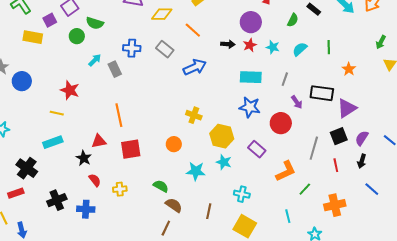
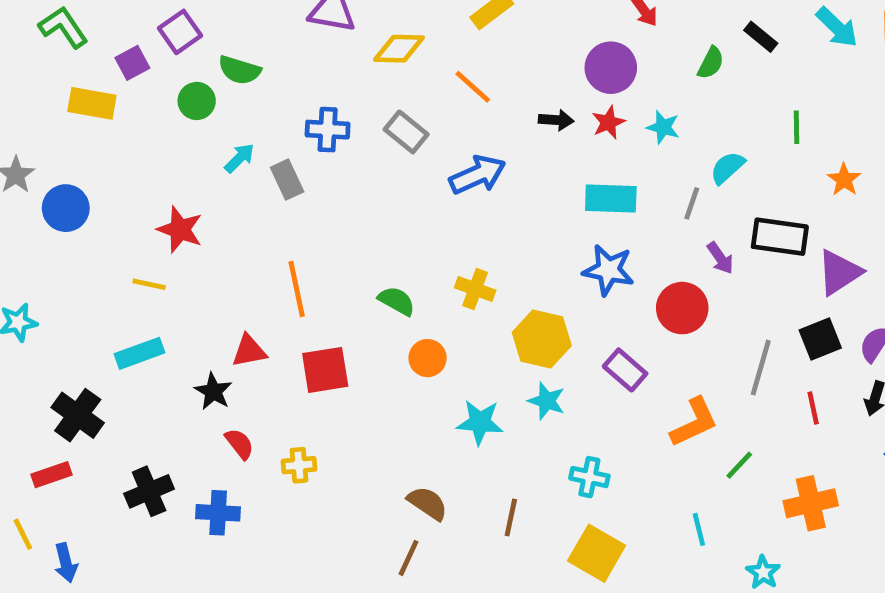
cyan semicircle: (300, 49) -> (727, 168), moved
green semicircle: (161, 186) -> (397, 301), moved

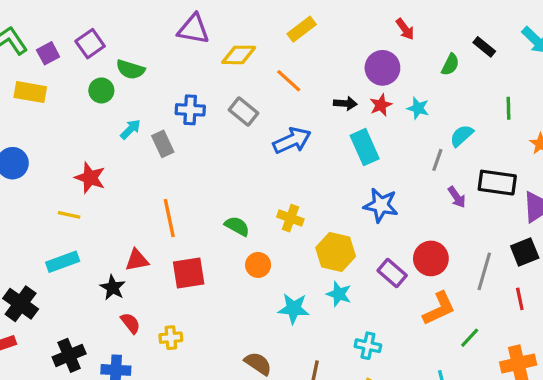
purple square: (132, 63) -> (48, 53), moved
cyan rectangle: (611, 199) -> (365, 147), moved, turned 64
red circle: (682, 308) -> (431, 258), moved

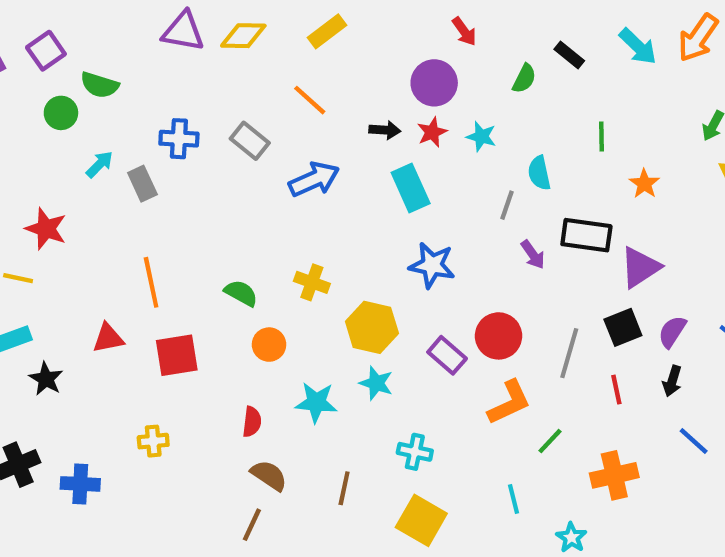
yellow diamond: (239, 55) -> (243, 36), moved
cyan semicircle: (462, 136) -> (539, 173), turned -60
black star: (113, 288) -> (46, 379), moved
red semicircle: (130, 323) -> (252, 422), moved, turned 45

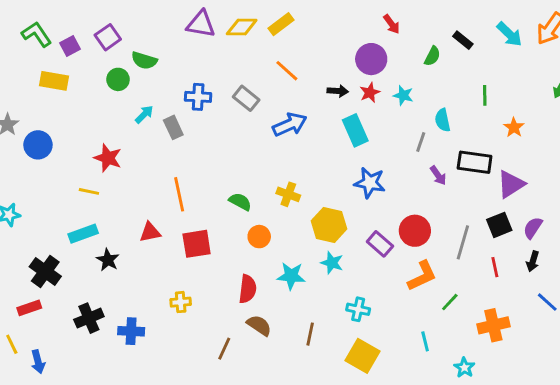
yellow rectangle: (327, 31) -> (281, 24), moved
red semicircle: (252, 422) -> (248, 289), size x1.4
brown line: (252, 525) -> (224, 349), moved

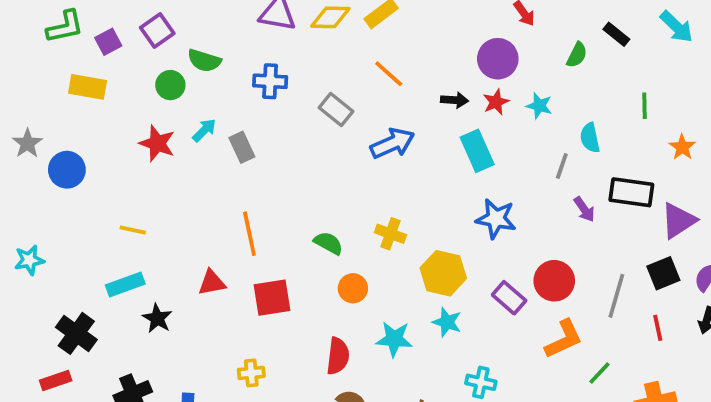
green L-shape: (37, 34) -> (65, 27), turned 112
blue cross: (198, 97) -> (270, 81), moved
red star: (108, 158) -> (157, 143), moved

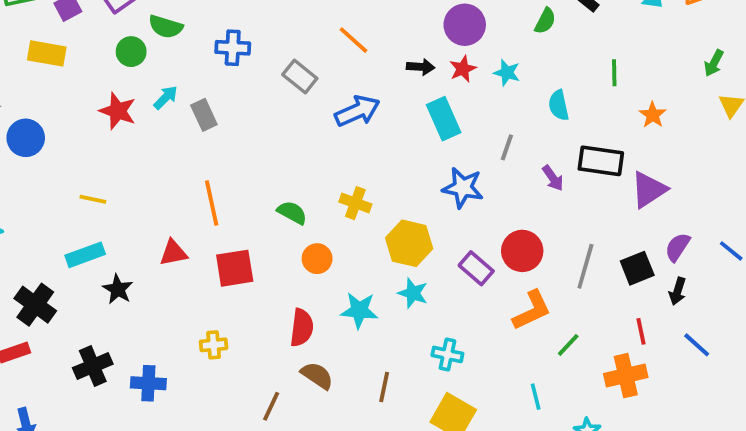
gray line: (562, 166) -> (507, 147), moved
black square: (663, 273) -> (637, 268), moved
red line: (658, 328) -> (641, 331), moved

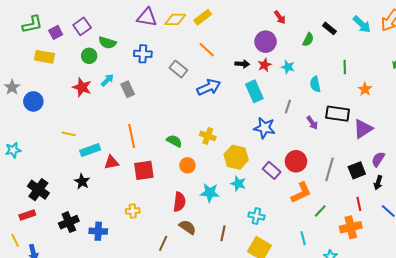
cyan rectangle: (85, 255) -> (90, 150), moved

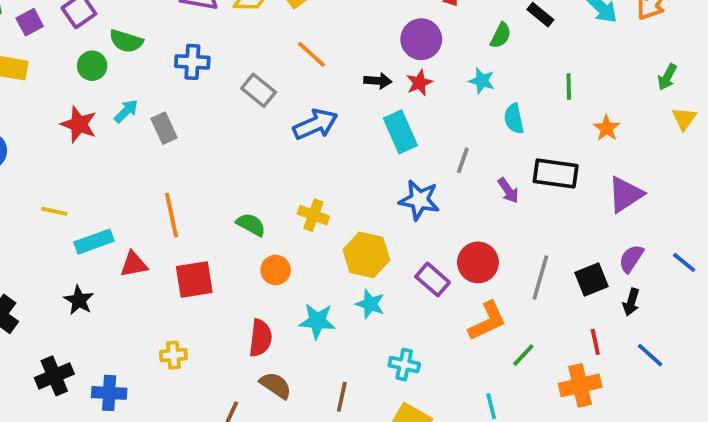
cyan star: (288, 67) -> (482, 81), moved
purple triangle: (363, 129) -> (626, 194), moved

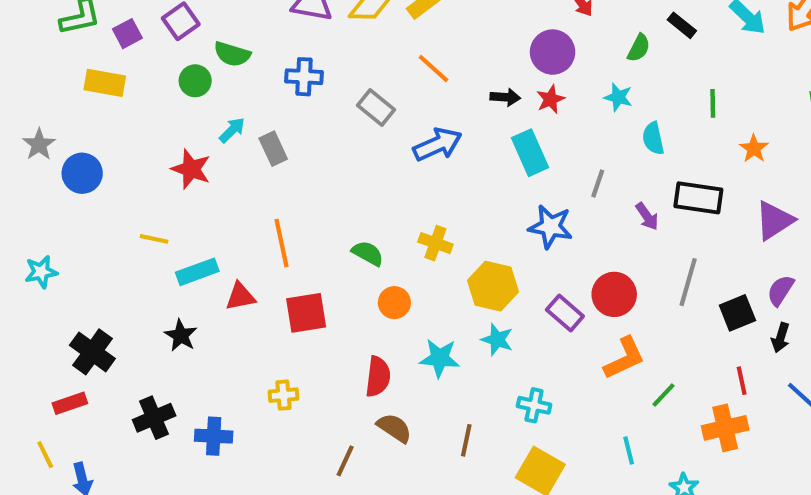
red star: (79, 124) -> (191, 169), moved
gray line: (540, 278) -> (688, 282), moved

